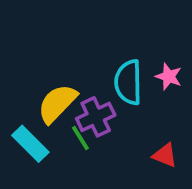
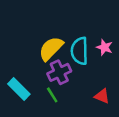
yellow semicircle: (57, 103) -> (51, 49), moved
green line: (80, 138) -> (52, 95), moved

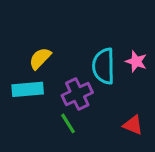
yellow semicircle: (51, 49) -> (40, 58), moved, size x0.7
cyan rectangle: (19, 89) -> (28, 89), moved, turned -50

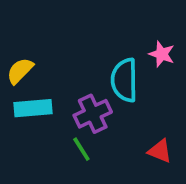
yellow semicircle: (40, 58) -> (20, 71), moved
pink star: (136, 61) -> (162, 54), moved

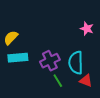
cyan semicircle: (124, 80) -> (76, 63), moved
green line: (81, 149) -> (58, 81), moved

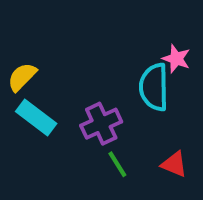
cyan rectangle: (18, 58) -> (36, 118), turned 42
cyan semicircle: (76, 63) -> (154, 87), moved

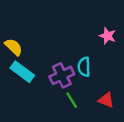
yellow semicircle: (22, 77) -> (14, 47), turned 90
cyan semicircle: (154, 87) -> (84, 67), moved, size x0.7

